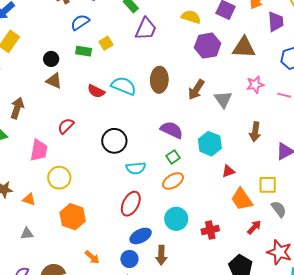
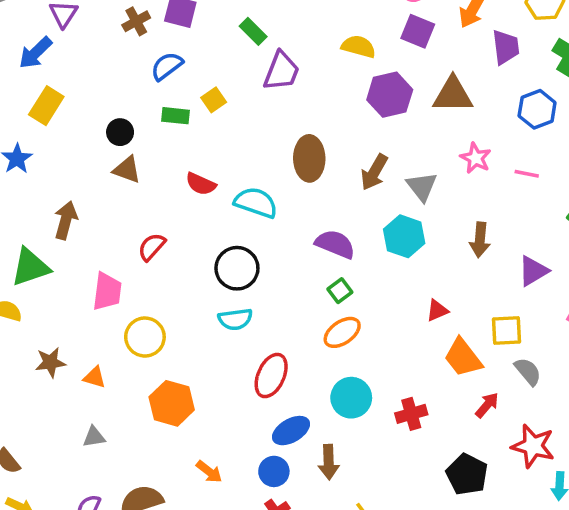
pink star: (255, 85) -> (476, 158), turned -30
cyan semicircle: (124, 86) -> (256, 203), moved
cyan hexagon: (210, 144) -> (404, 236), moved
cyan semicircle: (136, 168) -> (235, 319), moved

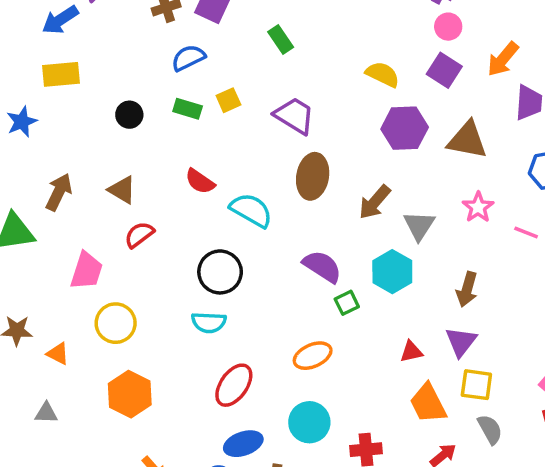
purple trapezoid: (281, 71) -> (294, 116), moved, turned -90
yellow rectangle: (46, 106) -> (61, 74), turned 42
brown triangle: (127, 170) -> (122, 190), moved
purple triangle: (533, 271) -> (461, 342), moved, turned -32
green square: (340, 291) -> (347, 303), moved

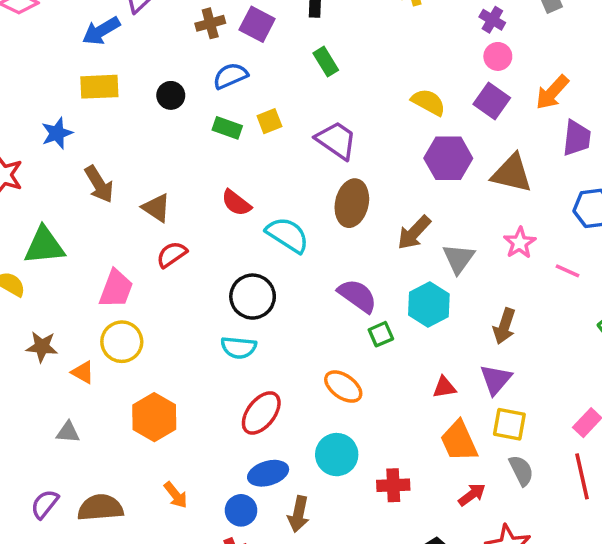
black circle: (129, 115) -> (171, 95), moved
brown arrow: (59, 192) -> (99, 184), moved, turned 120
yellow circle: (116, 323) -> (122, 342), moved
orange ellipse: (313, 356) -> (343, 387), turned 57

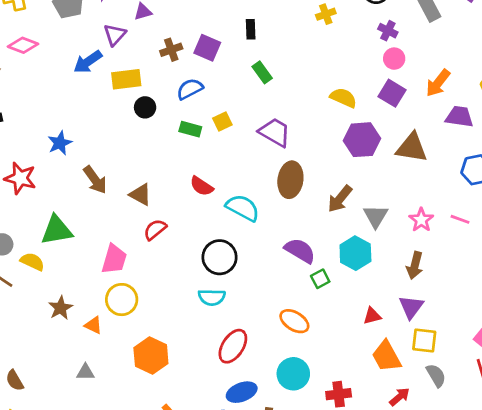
yellow rectangle: (99, 87) -> (126, 79), moved
purple trapezoid: (577, 138) -> (459, 117), turned -84
pink star: (520, 243) -> (421, 220), moved
brown star: (42, 347) -> (60, 308), turned -30

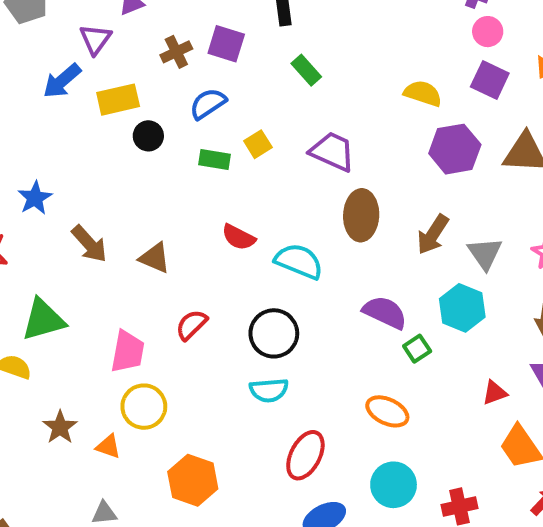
red semicircle: (155, 230) -> (191, 325), moved

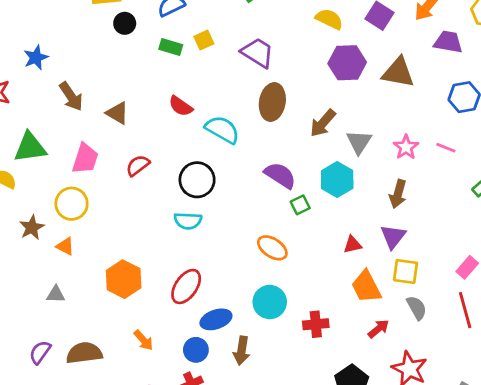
pink trapezoid: (128, 352) -> (85, 159), moved
yellow circle: (144, 407) -> (72, 204), moved
red ellipse: (305, 455) -> (186, 286), moved

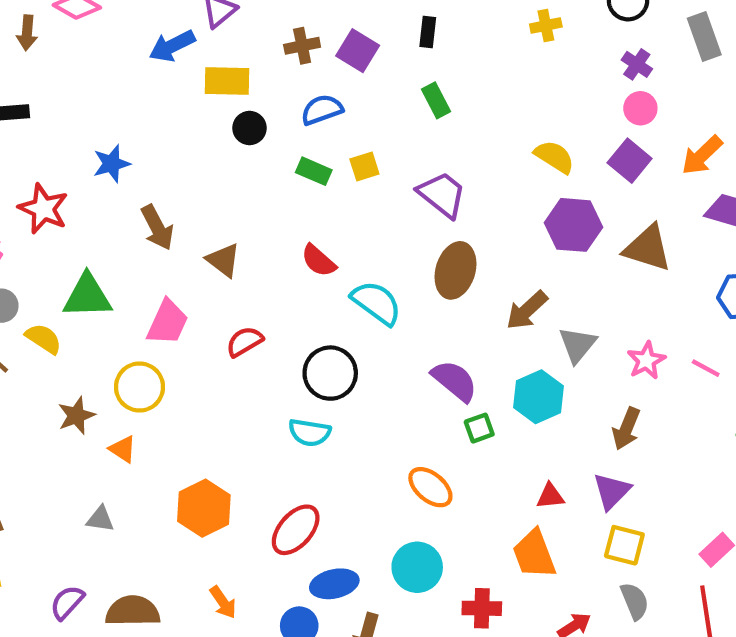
orange trapezoid: (366, 287) -> (534, 554), moved

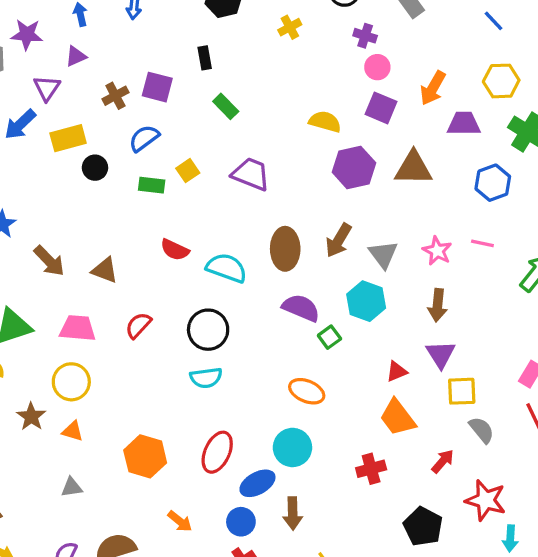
brown ellipse: (455, 270) -> (285, 249), moved
pink trapezoid: (168, 322) -> (78, 328), turned -93
cyan circle: (417, 567) -> (292, 447), moved

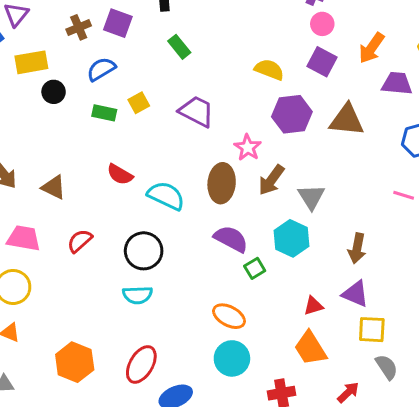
pink star: (437, 251) -> (248, 147), moved
purple triangle: (441, 354) -> (355, 294), turned -40
cyan circle: (292, 447) -> (232, 358), moved

